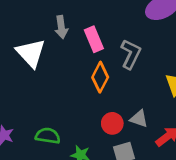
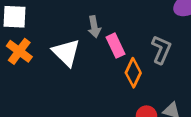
pink rectangle: (94, 39) -> (115, 46), moved

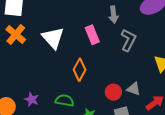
gray arrow: (94, 27) -> (114, 15), moved
orange diamond: (133, 73) -> (79, 70), moved

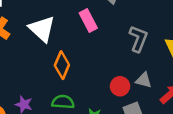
gray L-shape: (128, 40) -> (138, 39), moved
orange diamond: (79, 70) -> (62, 65), moved

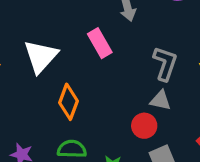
white triangle: (42, 29) -> (41, 56), turned 32
gray triangle: (144, 80) -> (160, 100), moved

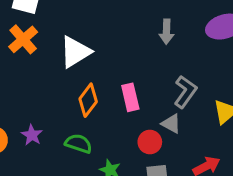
pink rectangle: (100, 43) -> (130, 97), moved

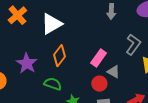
gray L-shape: (185, 92) -> (133, 45), moved
pink rectangle: (130, 97) -> (99, 58), moved, turned 48
purple star: (32, 135) -> (27, 63), moved, size x1.5

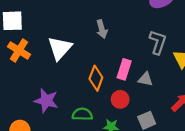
gray arrow: (111, 12) -> (102, 29), moved
orange diamond: (59, 56) -> (96, 78), moved
red circle: (99, 84) -> (120, 99), moved

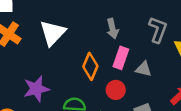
gray arrow: (102, 29) -> (113, 29), moved
purple star: (46, 101) -> (36, 89), turned -30

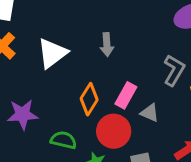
gray arrow: (113, 29) -> (107, 45), moved
red circle: (116, 90) -> (114, 131), size x1.5

